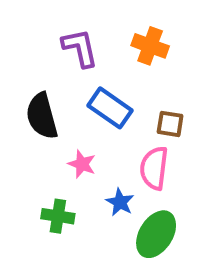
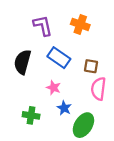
black semicircle: (42, 116) -> (22, 62), turned 30
pink star: (82, 164) -> (53, 88), moved
pink semicircle: (154, 168) -> (98, 89), moved

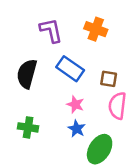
pink star: (53, 88) -> (75, 104), moved
green cross: (31, 115) -> (28, 127), moved

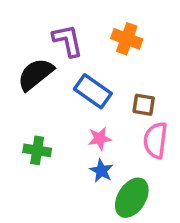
black semicircle: (27, 74) -> (35, 74), moved, turned 36
pink star: (75, 104) -> (100, 139), turned -30
green cross: (28, 127) -> (37, 150), moved

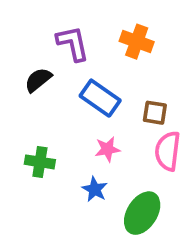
black semicircle: (35, 74) -> (38, 80), size x0.7
blue star: (101, 171) -> (95, 189), moved

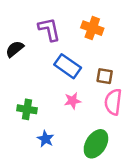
black semicircle: (38, 80) -> (15, 49), moved
blue star: (95, 189) -> (45, 139), moved

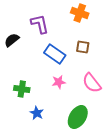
orange cross: (92, 28) -> (80, 13), moved
brown square: (105, 76) -> (83, 47), moved
pink semicircle: (113, 102) -> (92, 83), turned -45

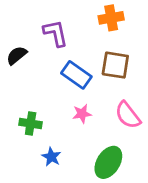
orange cross: (80, 13) -> (111, 18), turned -30
brown square: (83, 47) -> (115, 65), size x1.5

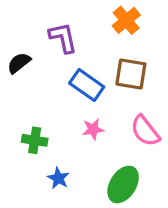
orange cross: (111, 18) -> (126, 20), turned -30

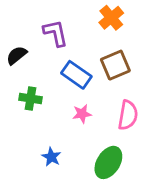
brown square: (131, 74) -> (115, 65), turned -32
pink semicircle: (145, 131) -> (128, 115), turned -132
green cross: (35, 140) -> (30, 98), moved

